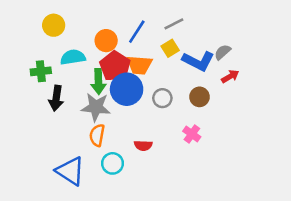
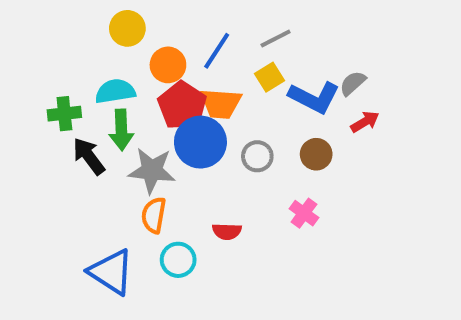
yellow circle: (54, 25) -> (127, 28), moved
green arrow: (98, 82) -> (121, 130), moved
black arrow: (56, 98) -> (89, 156), turned 135

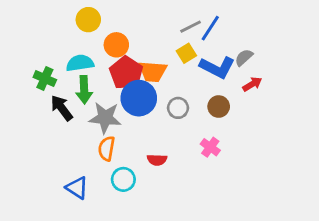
blue line: (217, 51) -> (210, 28), moved
green cross: (64, 114) -> (45, 78), turned 30
blue triangle: (111, 272) -> (77, 188), size x0.7

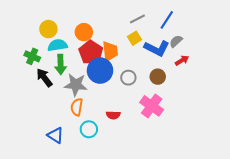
yellow circle: (88, 20) -> (48, 29), moved
blue line: (210, 28) -> (167, 20), moved
orange trapezoid: (153, 71) -> (110, 51), turned -100
pink cross: (210, 147) -> (152, 106), size x1.6

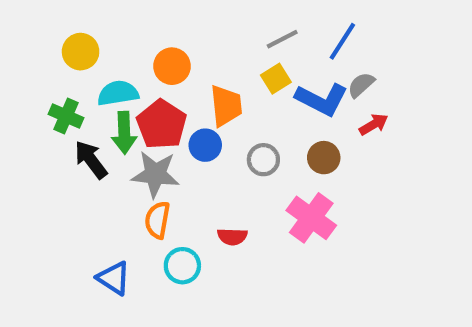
yellow circle: (48, 29) -> (81, 52), moved
red pentagon: (91, 52) -> (162, 124), moved
blue circle: (100, 71) -> (205, 145), size x0.6

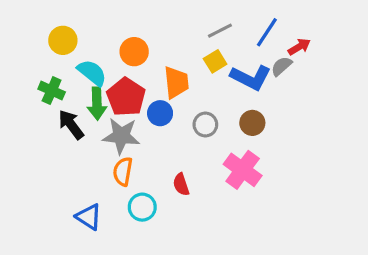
cyan semicircle: (118, 93) -> (92, 73), turned 48
red arrow: (374, 124) -> (299, 47), moved
red semicircle: (232, 237) -> (181, 184), turned 70

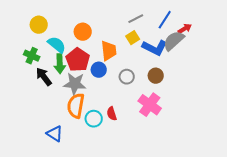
gray semicircle: (281, 66) -> (174, 41), size x1.6
orange semicircle: (123, 171) -> (76, 106), size x1.4
cyan circle: (142, 207) -> (94, 119), moved

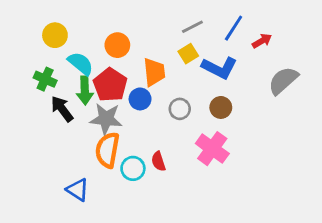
gray semicircle: (174, 41) -> (283, 81), moved

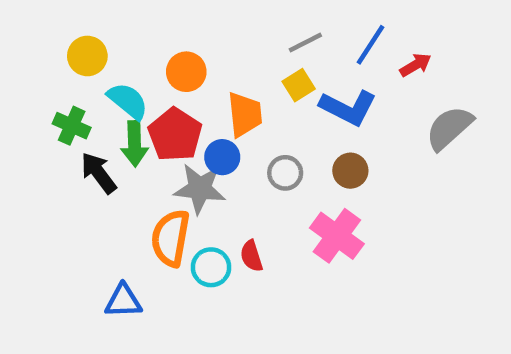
gray star: (106, 119) -> (200, 189), moved
blue triangle: (78, 190) -> (123, 301), turned -35

